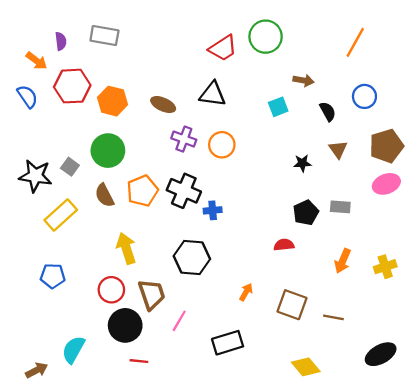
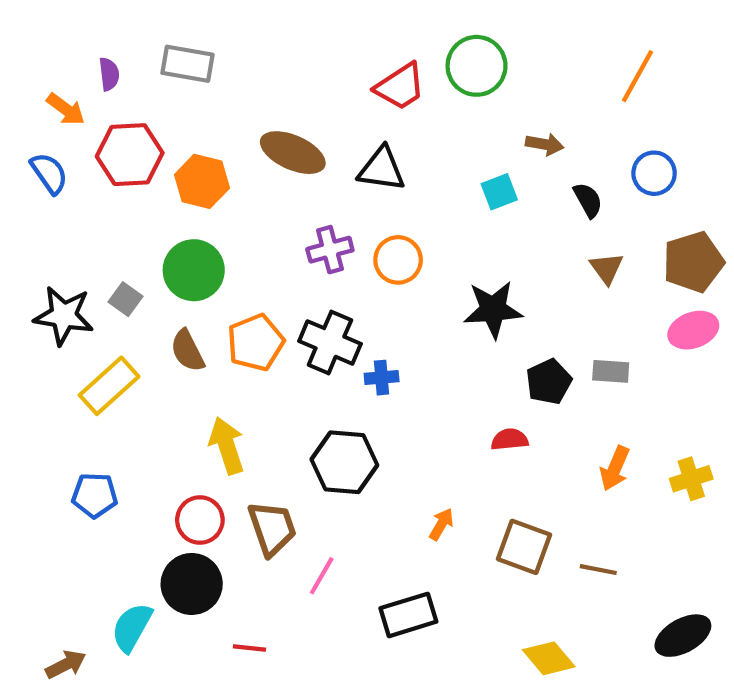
brown ellipse: (163, 105) -> (293, 153), moved, size x1.4
purple cross: (184, 139) -> (330, 250), turned -35
black star: (302, 163) -> (493, 309), moved, size x1.8
black circle: (125, 325) -> (192, 584), moved

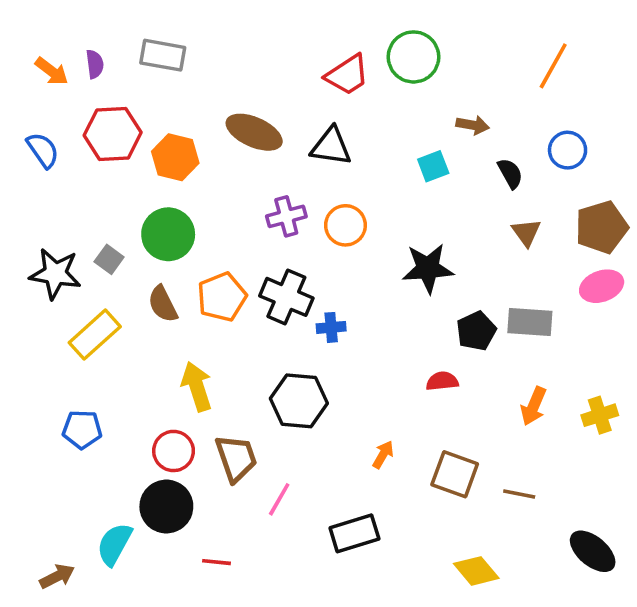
orange arrow: (66, 109) -> (52, 71), moved
gray rectangle: (611, 371) -> (530, 322), size x1.4
black ellipse: (683, 636) -> (593, 551), turned 69

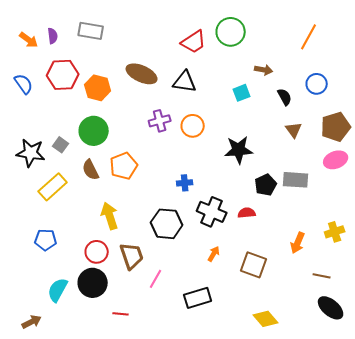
black cross: (286, 297) -> (212, 212), moved
orange arrow: (534, 406) -> (298, 243), moved
brown line: (519, 494) -> (322, 276), moved
cyan semicircle: (114, 544) -> (58, 290), moved

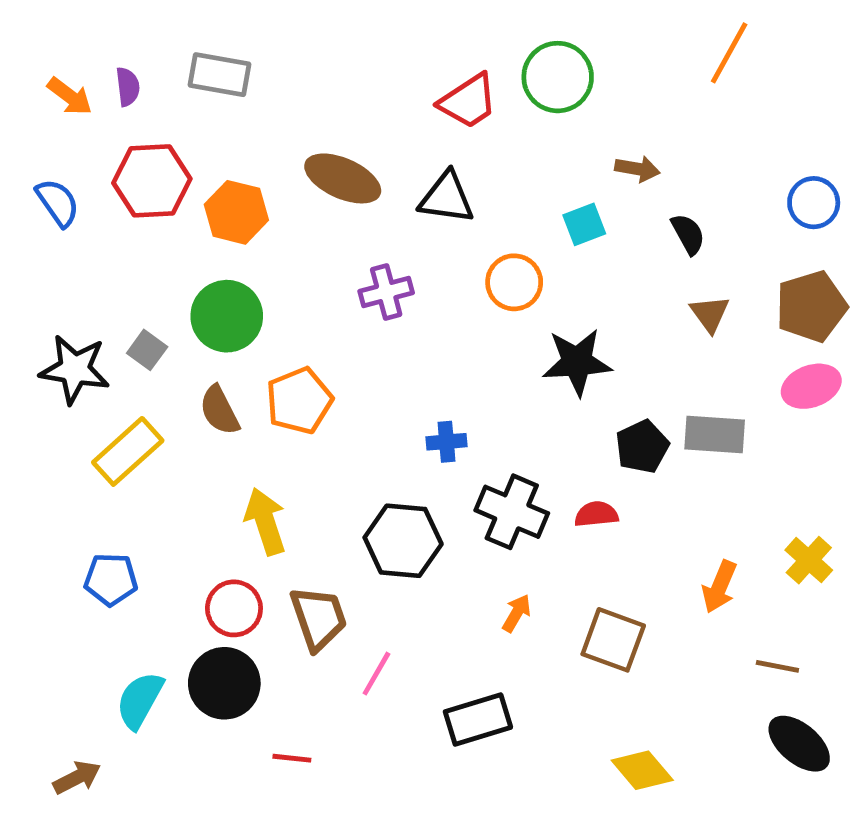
orange line: (309, 37) -> (729, 53), moved
blue circle: (317, 84) -> (814, 203), moved
orange circle: (193, 126) -> (514, 282), moved
yellow cross: (335, 232) -> (809, 560), turned -30

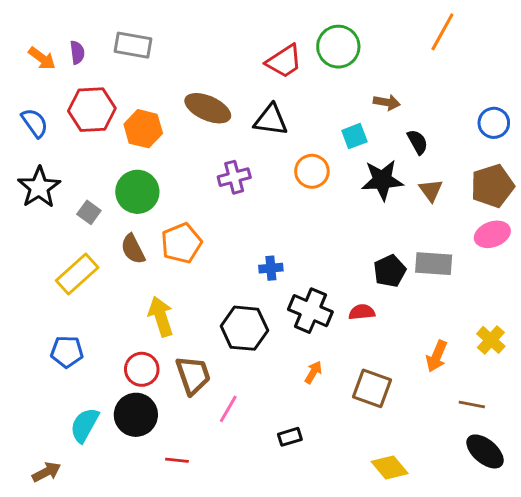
black star: (577, 362) -> (382, 180), moved
black star: (75, 369) -> (39, 187), moved, turned 30
black rectangle: (478, 720) -> (290, 437), size x0.6

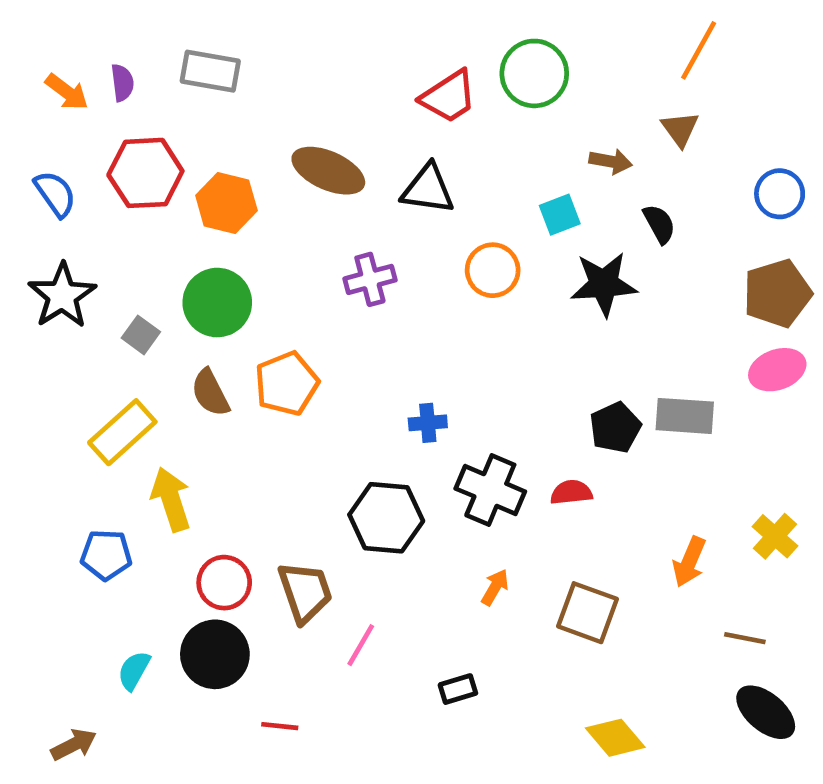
brown triangle: (431, 190) -> (680, 129), moved
yellow arrow: (161, 316) -> (171, 499), moved
cyan semicircle: (85, 425) -> (134, 671), size x0.7

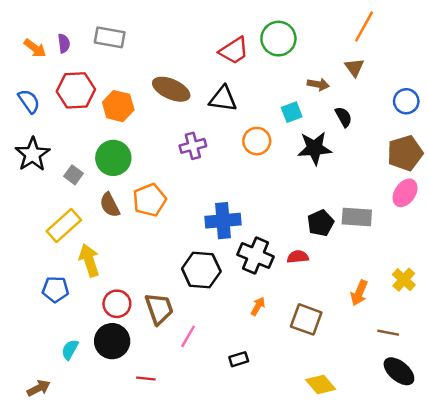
pink ellipse: (777, 370) -> (405, 193), turned -36
blue cross: (428, 423) -> (223, 221), size x1.8

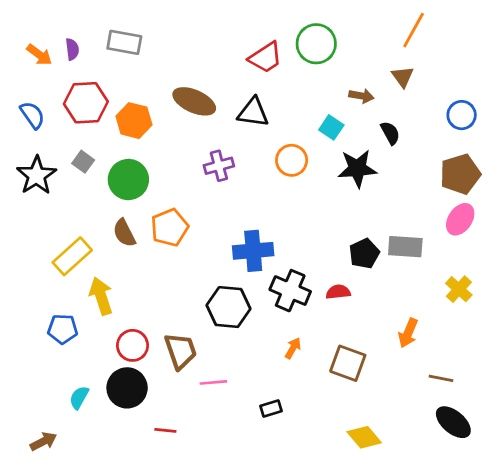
cyan square: (292, 112) -> (331, 127), turned -35
gray square: (74, 175) -> (83, 162), moved
yellow cross: (404, 280) -> (459, 289), moved
pink line: (188, 336) -> (213, 382), turned 55

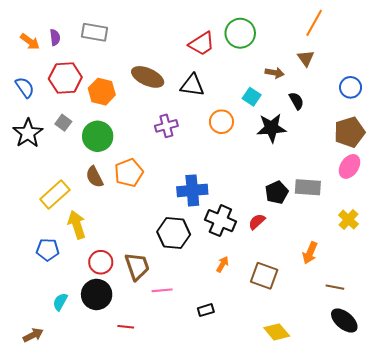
red semicircle: (338, 292) -> (257, 222), turned -36

